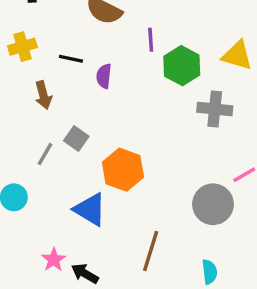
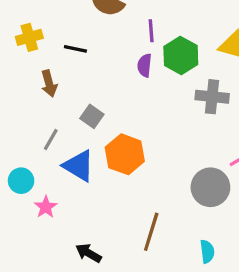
purple semicircle: (104, 76) -> (145, 65), moved
gray square: (76, 138) -> (92, 116), moved
blue triangle: (90, 209) -> (79, 166), moved
pink star: (54, 260) -> (46, 207), moved

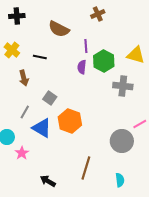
yellow cross: (29, 37) -> (12, 50), turned -35

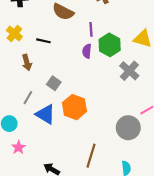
gray cross: (123, 86) -> (129, 71), turned 36
pink star: (22, 153) -> (19, 147), moved

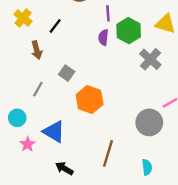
black line: (43, 41) -> (55, 26), turned -64
blue triangle: (45, 114) -> (54, 132), moved

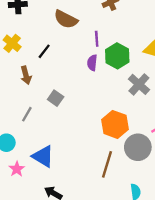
orange hexagon: (90, 99) -> (115, 124), moved
brown line: (108, 153) -> (107, 164), moved

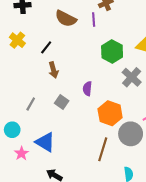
purple line: (97, 39) -> (94, 20), moved
purple semicircle: (92, 63) -> (87, 89), moved
brown arrow: (26, 75) -> (53, 70), moved
gray square: (56, 98) -> (62, 102), moved

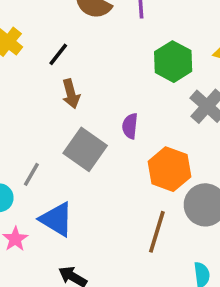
gray square: (62, 102) -> (85, 149), size x1.6
gray line: (31, 104) -> (31, 174), moved

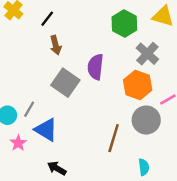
purple semicircle: (130, 126) -> (95, 67), size x1.5
orange hexagon: (169, 169) -> (138, 85), moved
gray line: (31, 174) -> (29, 109), moved

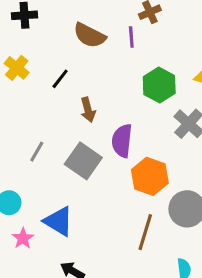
brown arrow: (56, 45) -> (88, 110), moved
orange hexagon: (138, 85) -> (150, 176), moved
gray line: (29, 109) -> (37, 152), moved

